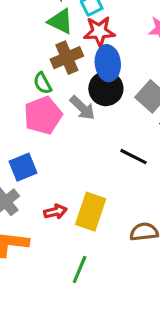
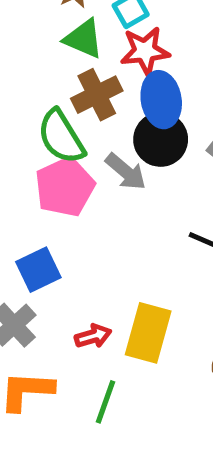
green semicircle: (42, 83) -> (61, 137), size x1.6
green line: (80, 270) -> (106, 402), moved

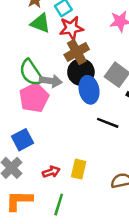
brown cross: (97, 95) -> (77, 52), moved
blue ellipse: (161, 100) -> (89, 90), moved
gray arrow: (126, 172) -> (51, 81), moved, turned -30
yellow rectangle: (148, 333) -> (79, 169), size x0.7

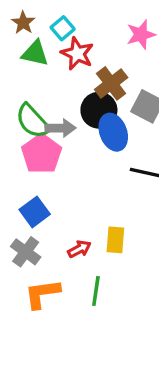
red star: (71, 28) -> (77, 54), turned -30
brown cross: (77, 52) -> (111, 83), moved

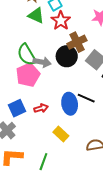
blue ellipse: (113, 132) -> (70, 104), moved
yellow rectangle: (115, 240) -> (61, 134), turned -63
red arrow: (79, 249) -> (41, 108), moved

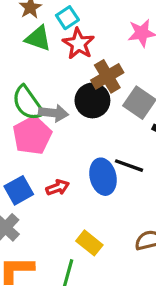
yellow rectangle: (61, 134) -> (89, 243), moved

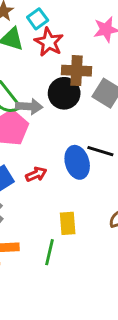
brown cross: (107, 76) -> (77, 71), turned 36
yellow rectangle: (89, 243) -> (68, 223), turned 50

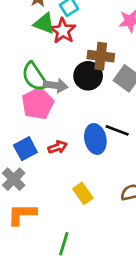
red star: (49, 42) -> (63, 31), moved
yellow rectangle: (68, 223) -> (83, 193), turned -35
green line: (50, 252) -> (64, 244), moved

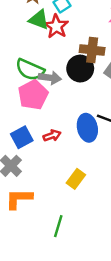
green semicircle: (34, 77) -> (30, 70), turned -32
yellow rectangle: (83, 193) -> (76, 179), turned 72

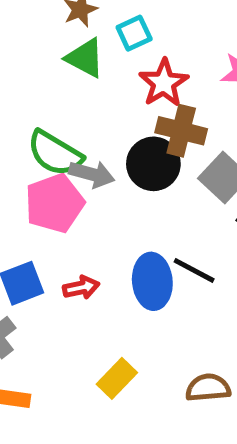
red star: (56, 26) -> (164, 83), moved

